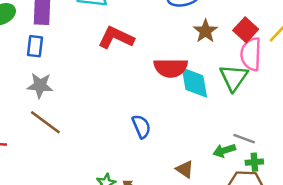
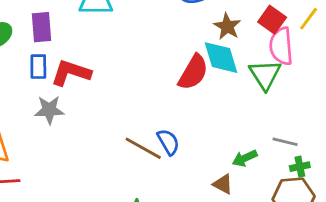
red L-shape: (116, 38) -> (71, 73), moved
red semicircle: (171, 68) -> (193, 72), turned -52
cyan diamond: (194, 83) -> (221, 58), moved
brown line: (45, 122) -> (143, 148), moved
green arrow: (224, 150) -> (245, 158), moved

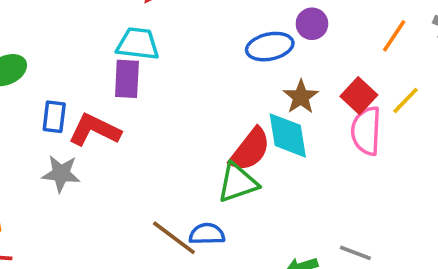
purple rectangle: (42, 27) -> (127, 79), moved
green triangle: (265, 75) -> (238, 183), moved, turned 36
blue semicircle: (168, 142) -> (207, 234), turned -68

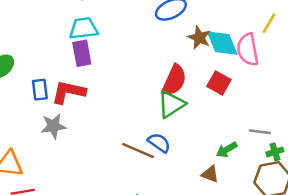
red square: (359, 96) -> (219, 83), moved
cyan diamond: (288, 135) -> (222, 43), moved
blue semicircle: (207, 234) -> (159, 143), turned 50

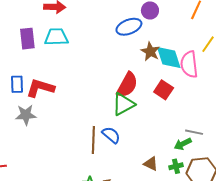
purple rectangle: (82, 53) -> (27, 39), moved
brown line: (138, 150) -> (93, 140), turned 64
green arrow: (227, 150) -> (183, 144), moved
green cross: (275, 152) -> (176, 166), moved

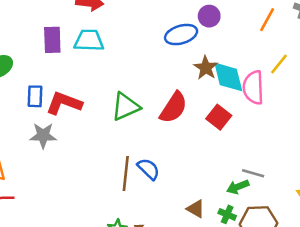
green triangle: (123, 104) -> (126, 107), moved
green cross: (176, 166) -> (227, 214), turned 32

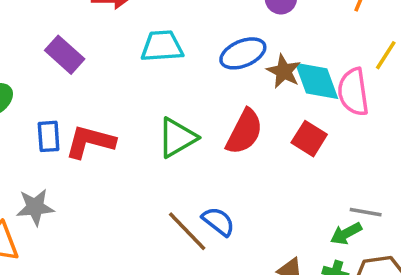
blue ellipse: (181, 35) -> (243, 53), moved
purple rectangle: (52, 40) -> (65, 55), turned -40
cyan trapezoid: (89, 40) -> (162, 46), moved
gray star: (43, 136) -> (35, 207), moved
brown line: (126, 174) -> (187, 231), turned -44

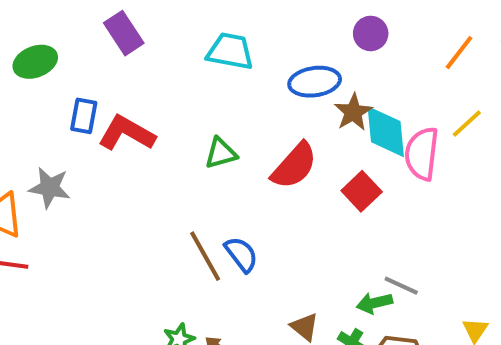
green triangle: (177, 138) -> (221, 153), size x0.7

